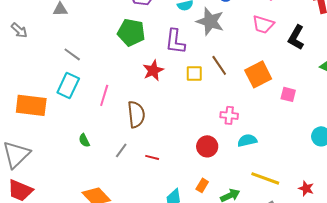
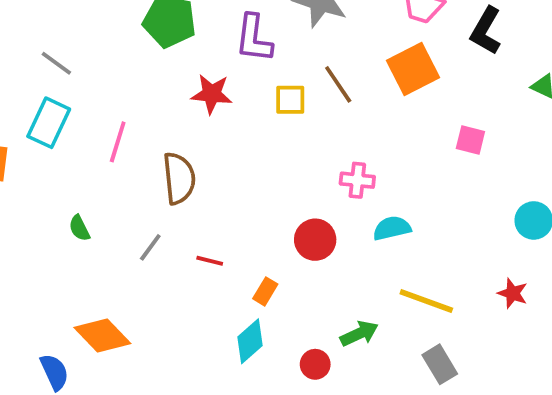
red star: (153, 70) -> (212, 94), turned 30
orange square: (258, 74) -> (413, 69), moved
orange rectangle: (202, 185) -> (265, 291), moved
red star: (306, 188) -> (513, 293), moved

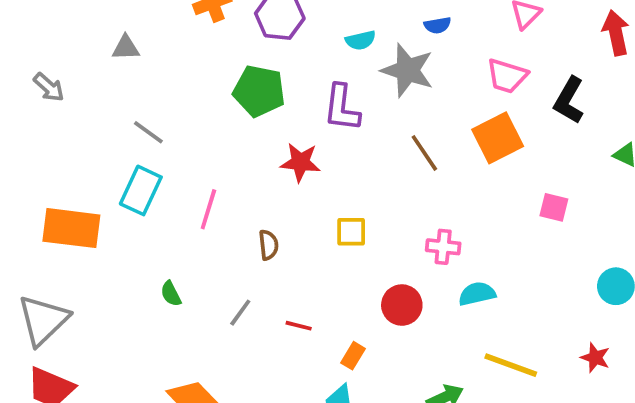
yellow square: (290, 100) -> (351, 232), moved
brown semicircle: (179, 178) -> (269, 245), size x0.6

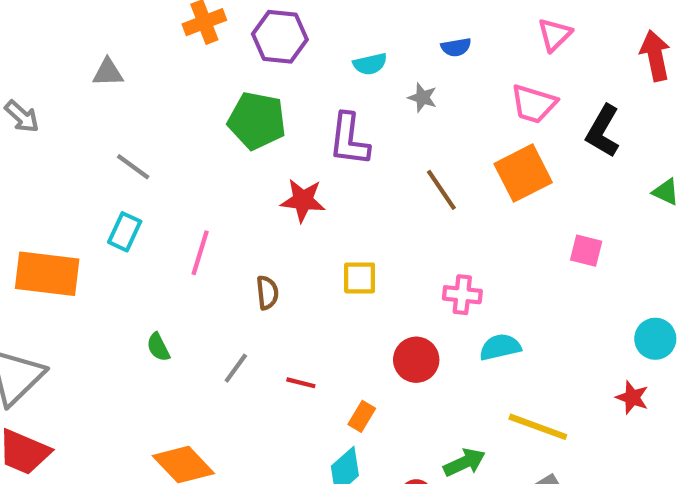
gray star: (407, 70) -> (422, 98), size x0.5
cyan rectangle: (141, 190) -> (125, 232), size x0.7
red star: (595, 358) -> (632, 397), moved

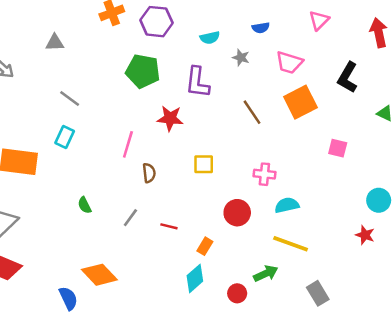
pink trapezoid: (534, 104) -> (289, 62), moved
pink line: (200, 253) -> (128, 144), moved
yellow line: (538, 427) -> (291, 244), moved

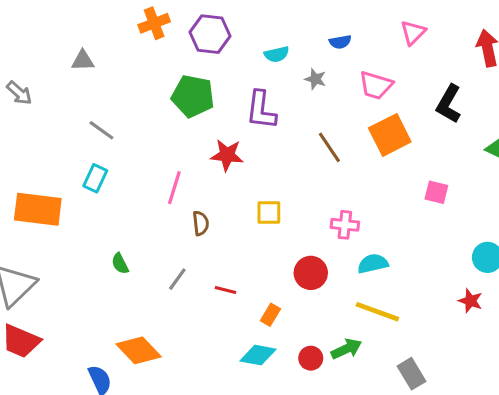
cyan diamond: (195, 278) -> (258, 355), turned 52
red circle: (237, 293) -> (311, 358), moved

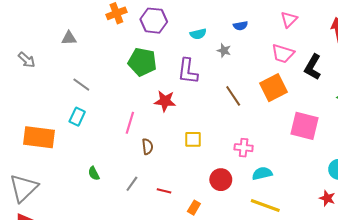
pink trapezoid: (376, 85) -> (283, 54), moved
pink square: (436, 192) -> (305, 126), size x1.8

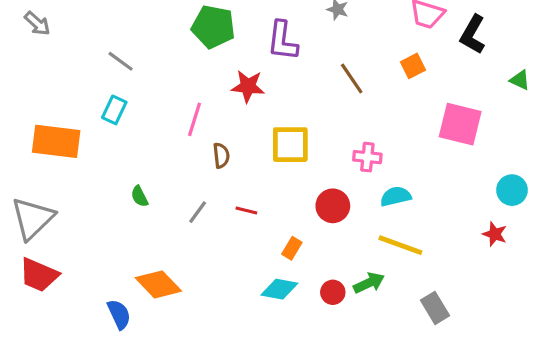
orange square: (274, 88) -> (413, 66), size x0.6
yellow square: (193, 139) -> (290, 145), size x1.5
red line: (164, 191) -> (246, 211), moved

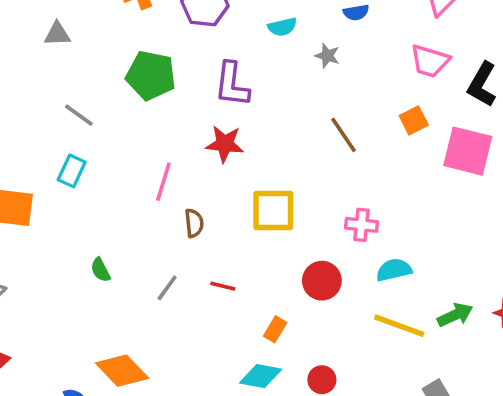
green pentagon: (213, 27) -> (151, 75), moved
purple L-shape: (283, 41) -> (232, 84), moved
pink square: (460, 124) -> (468, 151), moved
green arrow: (369, 283) -> (455, 315), moved

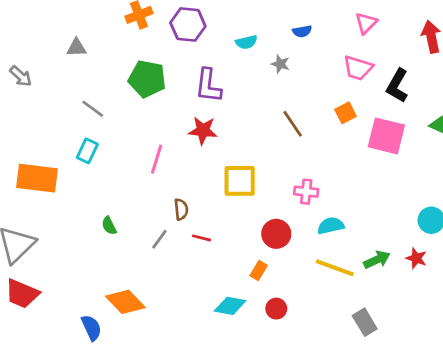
brown semicircle: (194, 223) -> (181, 209), moved
orange rectangle: (275, 329) -> (259, 271), moved

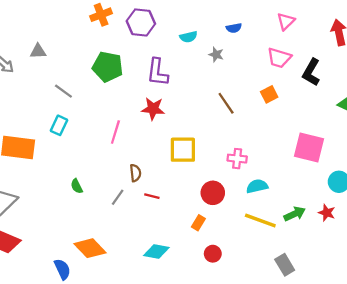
gray triangle: (76, 48) -> (38, 51), moved
pink square: (386, 136) -> (309, 147), moved
cyan diamond: (230, 306) -> (156, 251), moved

